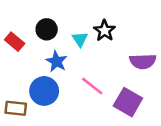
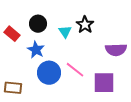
blue star: (56, 61) -> (36, 50), moved
blue circle: (44, 91) -> (49, 73), moved
purple square: (128, 102) -> (104, 83), turned -30

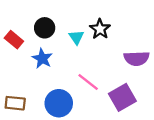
blue circle: (49, 73) -> (59, 103), moved
purple square: (104, 83) -> (122, 97), turned -30

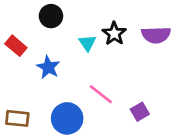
black circle: (45, 28) -> (51, 16), moved
purple semicircle: (136, 58) -> (156, 35), moved
purple square: (122, 97) -> (140, 112), size x0.6

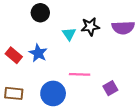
black star: (114, 34) -> (90, 27), turned 30
red rectangle: (16, 46) -> (14, 55), moved
pink line: (101, 94) -> (80, 74), turned -36

